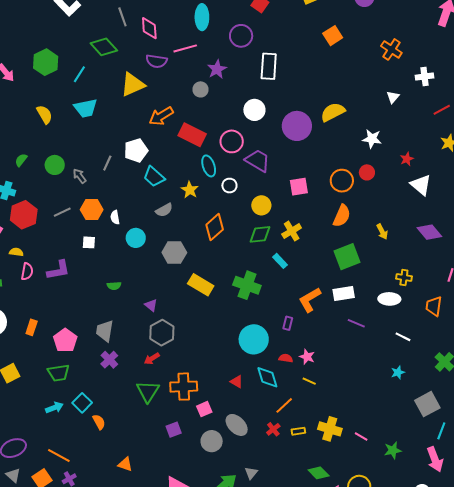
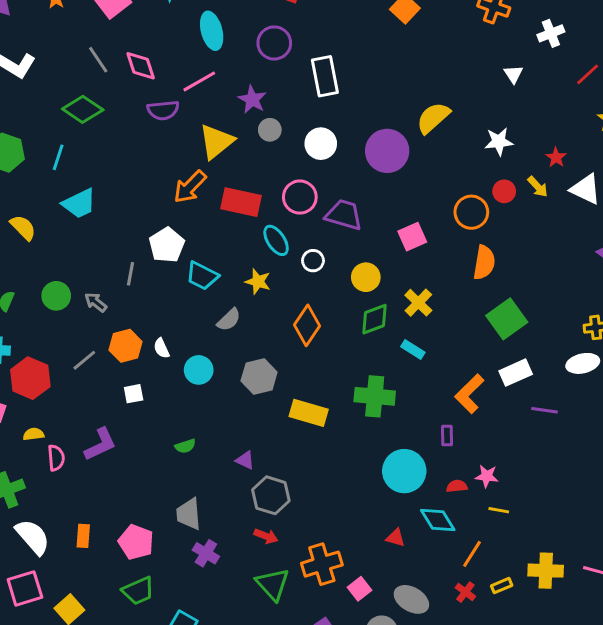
yellow triangle: (133, 85) -> (216, 142), moved
gray circle: (201, 89) -> (270, 130), moved
yellow arrow: (382, 232) -> (538, 187), moved
red arrow: (152, 359) -> (266, 536), turned -112

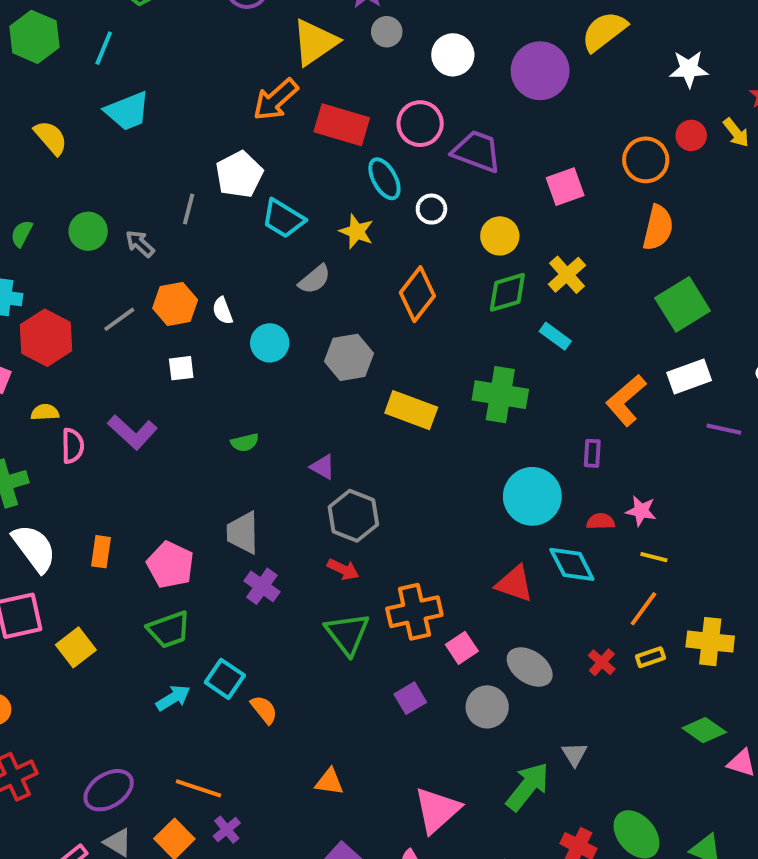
purple L-shape: (100, 444) -> (132, 432), turned 63
red triangle: (396, 538) -> (514, 584), size x1.5
orange line: (472, 554) -> (643, 609), moved

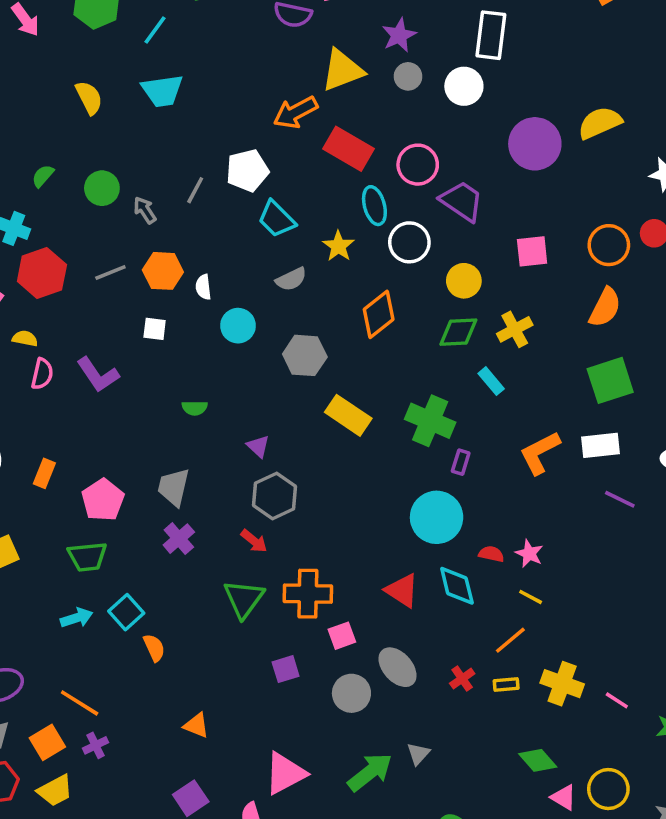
white circle: (453, 55) -> (464, 86), moved
white circle: (431, 209) -> (409, 242), size x1.5
purple rectangle: (592, 453) -> (461, 462), moved

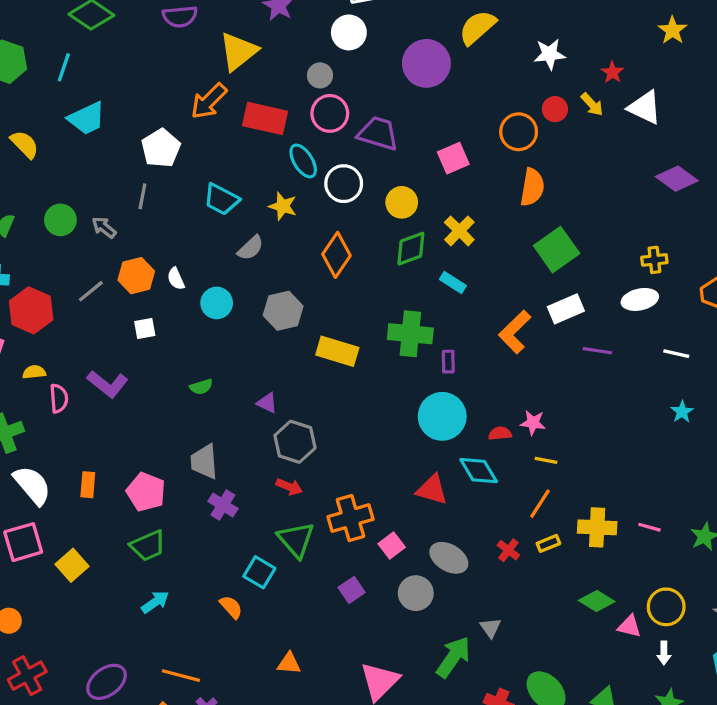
gray circle: (408, 76) -> (320, 75), moved
white pentagon: (247, 171) -> (161, 148), moved
cyan square: (126, 612) -> (259, 572), moved

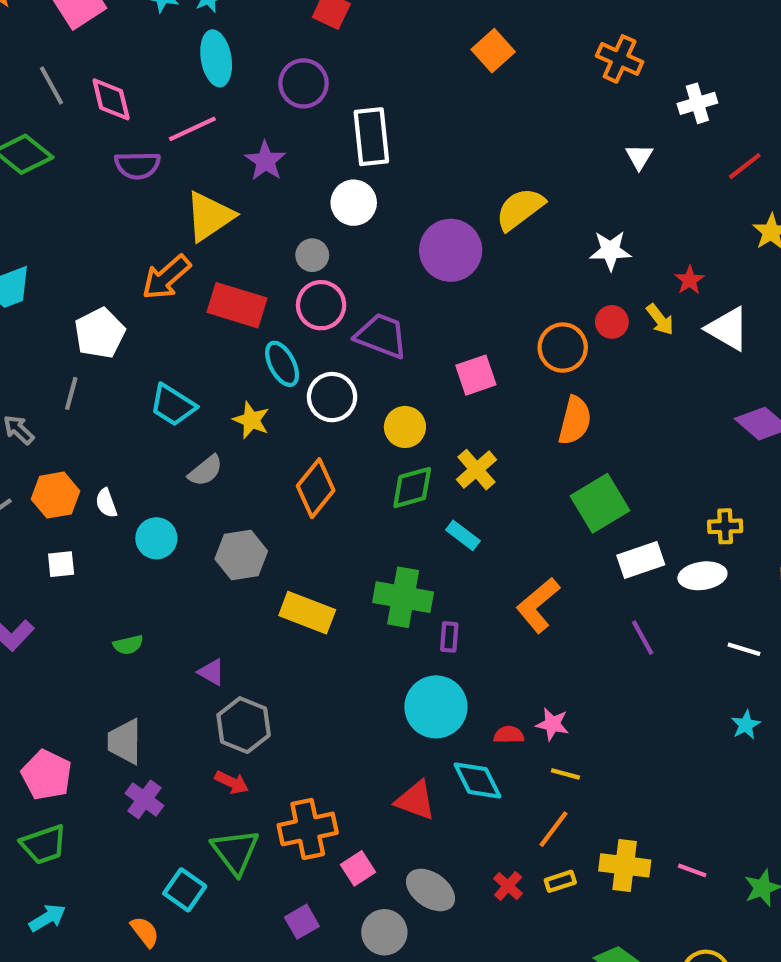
white rectangle: (566, 309) -> (641, 560), moved
purple line: (597, 351) -> (643, 638), turned 48

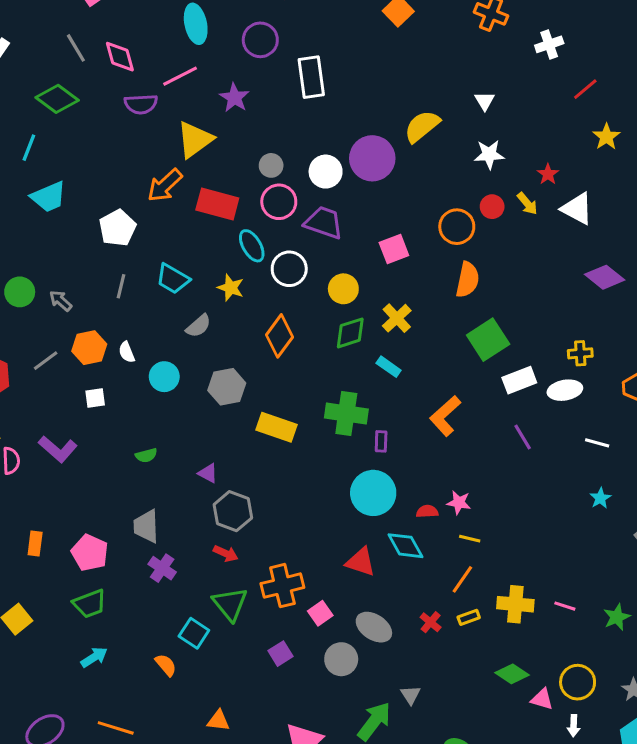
white triangle: (639, 157) -> (485, 101), moved
white circle: (354, 203) -> (326, 172), moved
gray line: (71, 393) -> (121, 286), moved

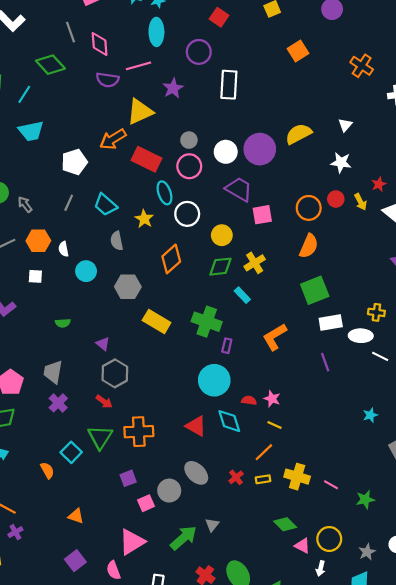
purple trapezoid: (324, 223) -> (239, 189), moved
gray semicircle: (198, 326) -> (117, 241), turned 108
white line: (597, 443) -> (380, 356), moved
pink square: (320, 613) -> (146, 503), moved

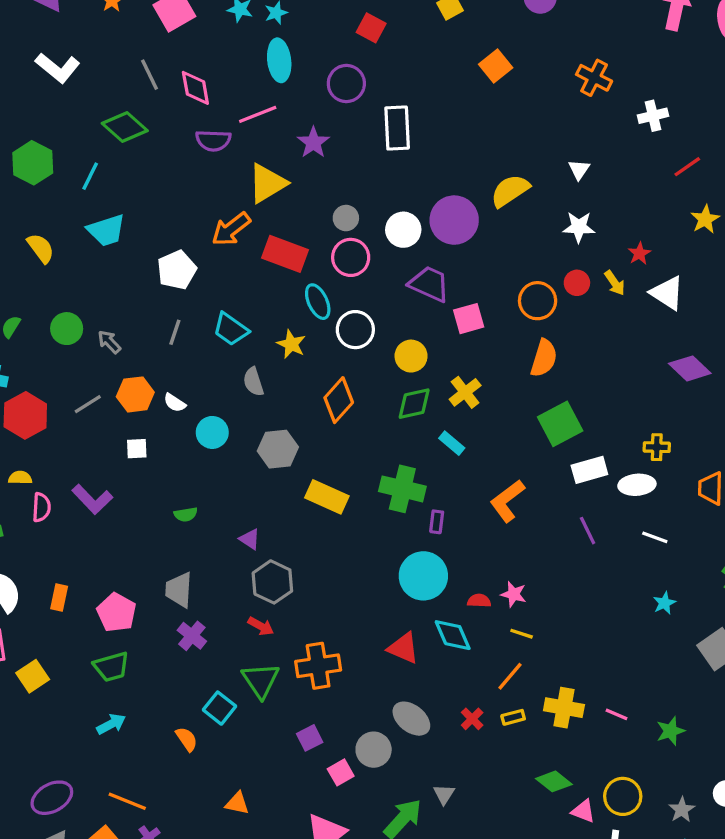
white semicircle: (63, 249) -> (175, 403), turned -40
white line: (380, 356) -> (655, 537), moved

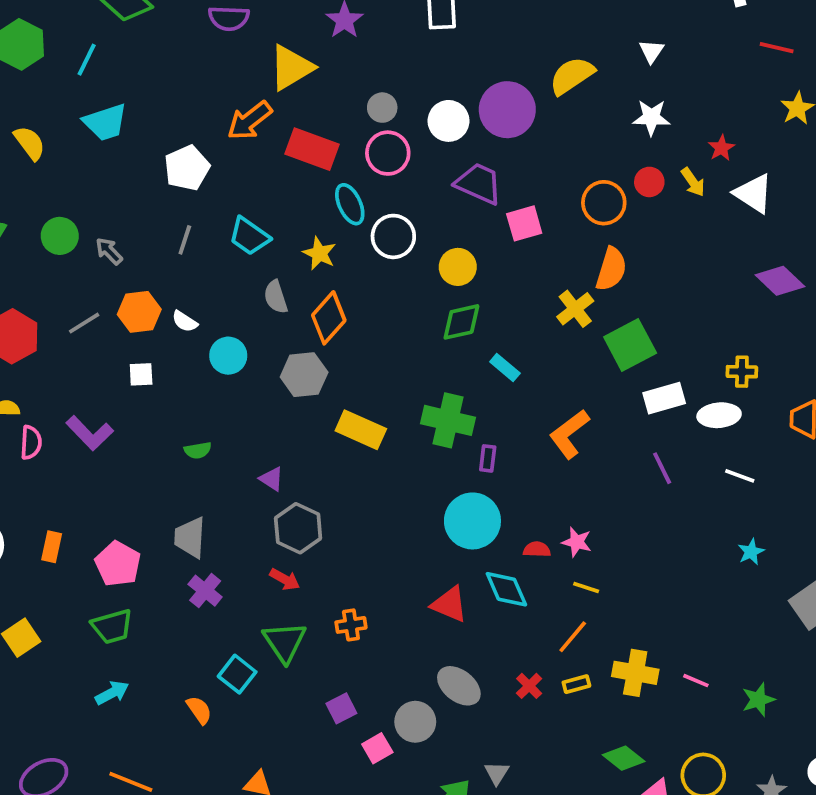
red line: (687, 167) -> (777, 48), turned 48
yellow cross: (465, 392) -> (575, 309), moved
orange diamond: (339, 400) -> (329, 318), moved
orange cross: (318, 666) -> (351, 625), size x0.6

